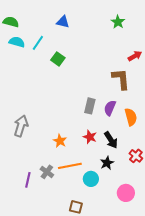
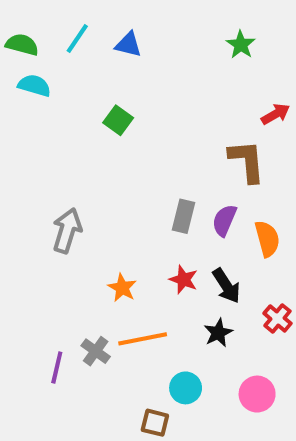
cyan line: (38, 43) -> (77, 38), moved
gray arrow: (21, 126) -> (67, 231), moved
cyan circle: (91, 179) -> (186, 388), moved

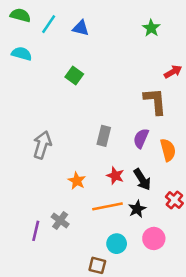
green semicircle: (22, 45) -> (20, 15), moved
gray rectangle: (184, 216) -> (104, 136), moved
orange line: (143, 339) -> (108, 206), moved
pink circle: (257, 394) -> (154, 238), moved

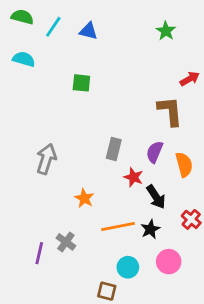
green square: (74, 76) -> (81, 83), turned -30
red star: (115, 176) -> (133, 177), moved

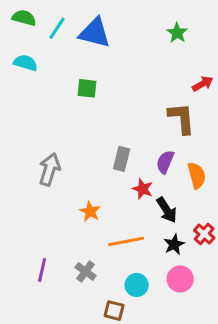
blue triangle: (88, 31) -> (95, 33), size x1.6
black star: (150, 229) -> (174, 244), moved
gray cross: (66, 242) -> (86, 271), moved

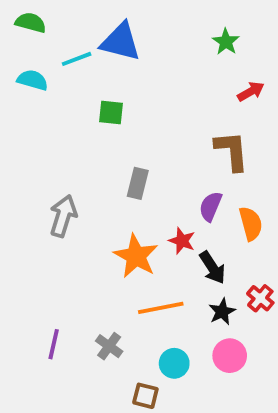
cyan line: (57, 28) -> (77, 59), moved, turned 35
red arrow: (203, 84) -> (251, 92), moved
gray rectangle: (122, 159) -> (138, 183), moved
orange star: (90, 211) -> (136, 256), moved, size x1.6

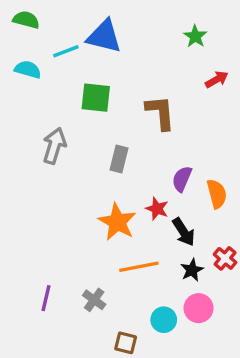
green square: (111, 113) -> (96, 98), size x1.4
brown L-shape: (232, 151) -> (160, 113), moved
gray arrow: (63, 216) -> (54, 146), moved
cyan circle: (174, 363) -> (164, 320), moved

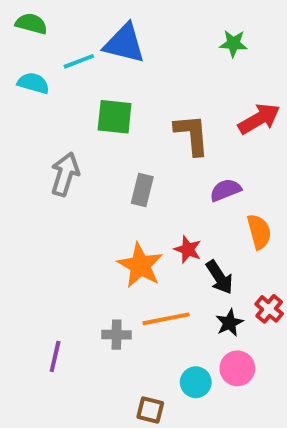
green star: (195, 36) -> (233, 43), turned -30
red arrow: (217, 79) -> (259, 119), moved, size x1.5
purple semicircle: (182, 179) -> (225, 190), moved, turned 45
gray cross: (94, 300) -> (117, 335), moved, turned -35

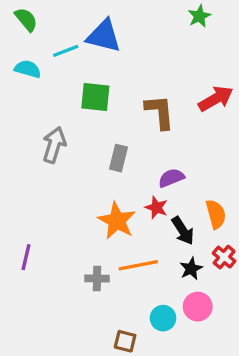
green semicircle: (31, 24) -> (26, 19), turned 35
green star: (233, 43) -> (199, 16), moved, turned -30
purple semicircle: (225, 190) -> (171, 178), moved
orange semicircle: (259, 232) -> (216, 214), moved
purple line: (55, 356) -> (26, 257), moved

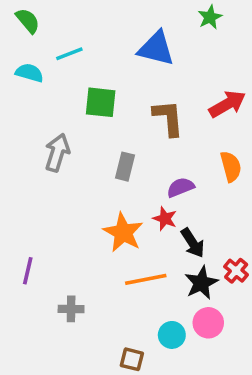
blue triangle: (104, 36) -> (156, 48), moved
orange semicircle: (216, 214) -> (231, 167), moved
black star: (191, 269) -> (201, 283), size x1.4
gray cross: (97, 279) -> (71, 309), moved

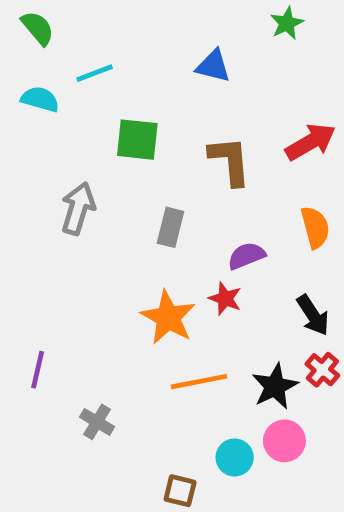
blue triangle: (156, 48) -> (213, 66), size x0.7
black arrow: (193, 243) -> (313, 315), moved
gray cross: (71, 309) -> (97, 422), turned 30

